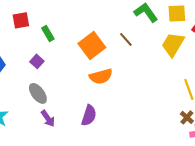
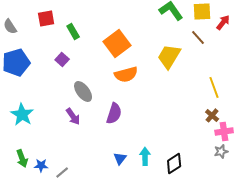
brown line: (126, 39) -> (198, 37), moved
yellow trapezoid: (173, 44) -> (169, 56), moved
gray ellipse: (38, 93) -> (83, 91), moved

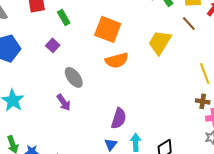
orange square: (117, 43) -> (108, 29), turned -32
purple semicircle: (114, 113) -> (119, 118), moved
brown cross: (212, 115) -> (203, 101), turned -32

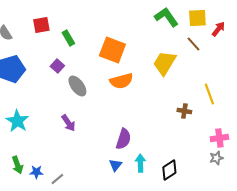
gray ellipse: (74, 77) -> (77, 86), moved
brown cross: (203, 101) -> (184, 111), moved

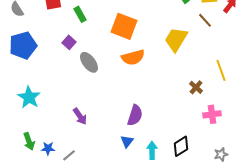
brown cross: (184, 111) -> (196, 87), turned 32
purple arrow: (68, 123) -> (80, 116), moved
pink cross: (219, 138) -> (212, 114), moved
gray star: (216, 158) -> (221, 154), moved
cyan arrow: (140, 163) -> (152, 150), moved

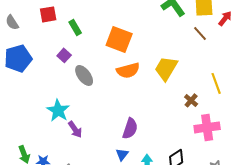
yellow trapezoid: (176, 39) -> (166, 68), moved
cyan star: (29, 97) -> (58, 110), moved
pink cross: (212, 114) -> (207, 127), size x1.4

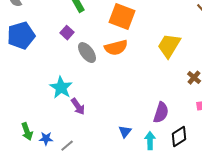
orange semicircle: (128, 70) -> (116, 48), moved
purple semicircle: (130, 128) -> (161, 113), moved

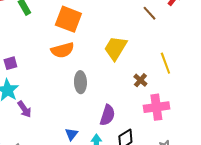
purple square: (67, 33) -> (10, 63), moved, turned 32
gray ellipse: (87, 53) -> (80, 82), moved, turned 35

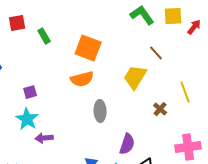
brown line: (149, 13) -> (156, 53), moved
pink cross: (156, 107) -> (188, 147), moved
purple arrow: (24, 109) -> (44, 138), turned 120

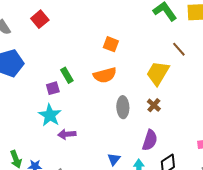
red square: (17, 23) -> (40, 19), turned -30
green rectangle: (44, 36) -> (67, 75), moved
orange square: (88, 48) -> (111, 44), size x0.6
brown cross: (160, 109) -> (154, 105), moved

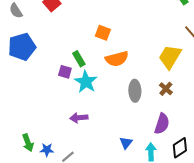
orange square: (111, 44) -> (103, 33), moved
purple square: (53, 88) -> (65, 72), turned 32
cyan star: (50, 115) -> (86, 82), moved

